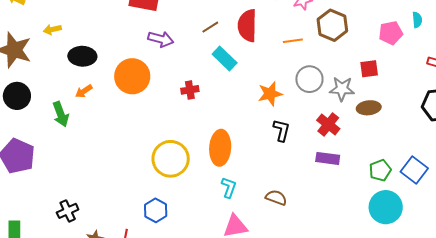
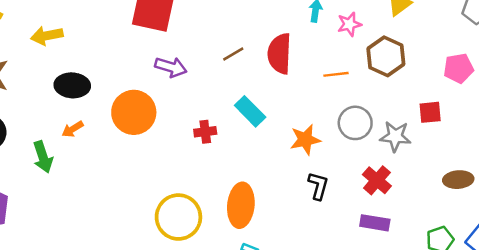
yellow arrow: (52, 29) -> (47, 36), moved, size x1.4
cyan rectangle: (225, 59) -> (250, 111), moved
brown ellipse: (369, 108) -> (458, 180), moved

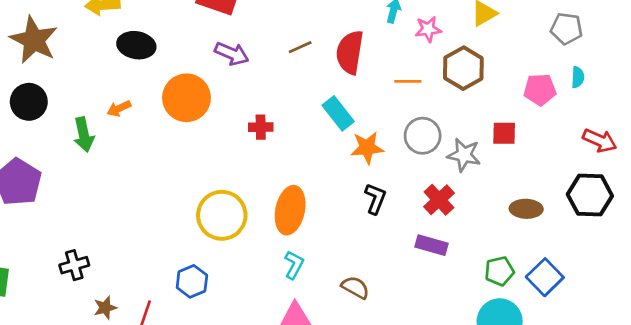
black ellipse: (72, 85) -> (136, 45), moved
cyan rectangle: (250, 111) -> (338, 113), moved

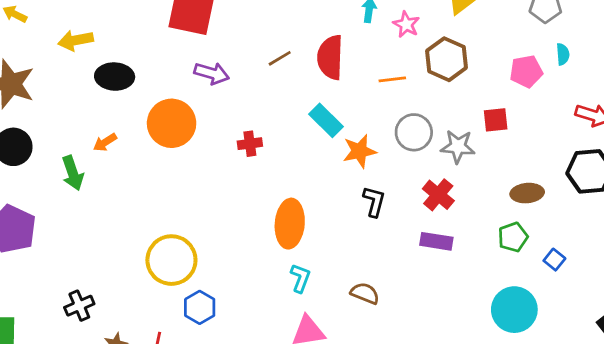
pink star: (428, 29) -> (406, 24), turned -30
yellow circle: (222, 215) -> (171, 260), moved
green pentagon: (499, 271) -> (513, 237), moved
blue square: (545, 277) -> (554, 260), size x0.6

